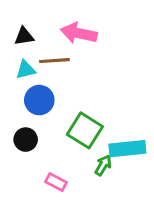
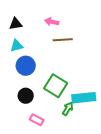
pink arrow: (79, 33) -> (52, 22), size x0.6
brown line: (54, 61) -> (63, 40), moved
black circle: (26, 140) -> (26, 96), moved

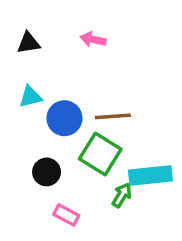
brown line: (63, 40) -> (113, 116), moved
cyan triangle: (17, 46) -> (30, 97), moved
blue circle: (26, 66) -> (64, 118), moved

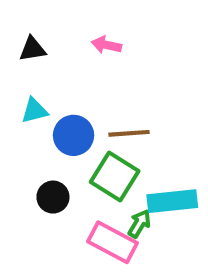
pink rectangle: (66, 215) -> (113, 242), moved, size x1.6

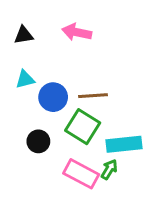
pink arrow: (106, 45) -> (77, 32), size x1.4
green arrow: (139, 224) -> (109, 169), moved

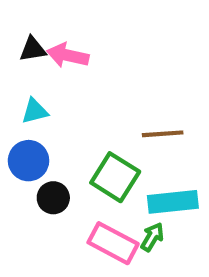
pink arrow: (77, 32) -> (68, 55), moved
brown line: (93, 96) -> (163, 134), moved
blue circle: (53, 97) -> (29, 161), moved

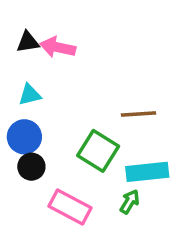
black circle: (53, 198) -> (31, 167), moved
pink rectangle: (113, 243) -> (70, 207), moved

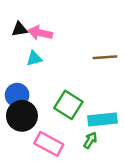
cyan triangle: (30, 95) -> (34, 58), moved
brown line: (138, 114) -> (105, 57), moved
black circle: (31, 167) -> (22, 116), size x1.6

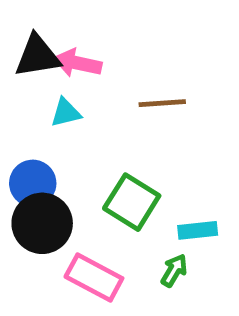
black triangle: (19, 29) -> (37, 56), size x1.5
brown line: (105, 57) -> (162, 103), moved
cyan rectangle: (102, 119) -> (198, 230), size x0.7

